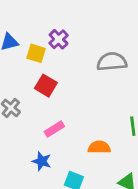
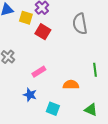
gray semicircle: (112, 62) -> (80, 24), turned -95
red square: (46, 86) -> (43, 32), moved

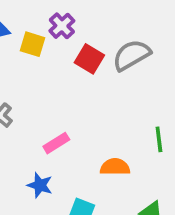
gray semicircle: (80, 24) -> (131, 55), turned 70
red square: (43, 32) -> (89, 59), moved

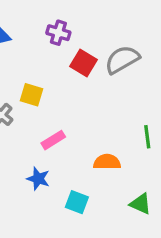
purple cross: (62, 26) -> (58, 33), turned -30
yellow square: (33, 44) -> (32, 95), moved

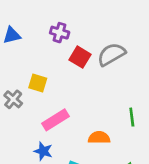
pink rectangle: (53, 140) -> (55, 120), size x1.4

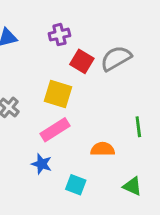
purple cross: (60, 33) -> (59, 35), turned -30
yellow square: (38, 83) -> (58, 94), moved, size x1.4

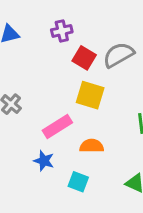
yellow square: (58, 94) -> (90, 95), moved
orange semicircle: (103, 149) -> (92, 146), moved

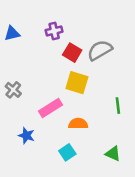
blue star: (44, 161) -> (26, 136), moved
cyan square: (78, 182) -> (67, 152), turned 35

